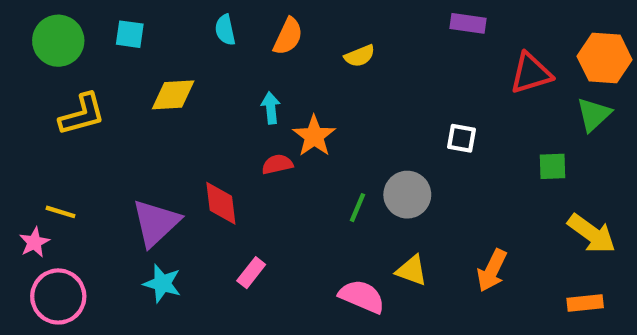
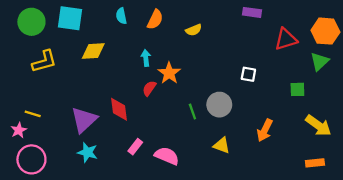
cyan square: (130, 34) -> (70, 18), size x1.6
red semicircle: (277, 164) -> (149, 88), turned -42
green line: (357, 208) -> (192, 112), turned -42
orange arrow: (492, 270) -> (265, 130), moved
pink semicircle: (362, 296) -> (167, 156), moved

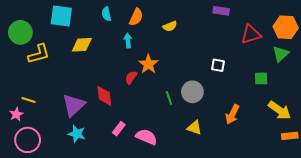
green circle: (31, 22) -> (20, 32), moved
cyan arrow: (146, 58) -> (128, 41), moved
orange rectangle: (315, 163) -> (290, 136), moved

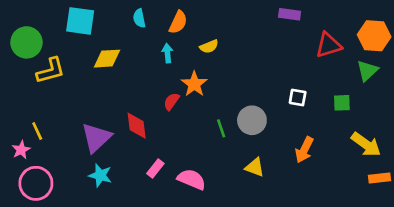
yellow semicircle: (170, 26) -> (209, 46), moved
white square: (218, 65) -> (298, 97), moved
yellow line: (29, 100) -> (37, 131), turned 48

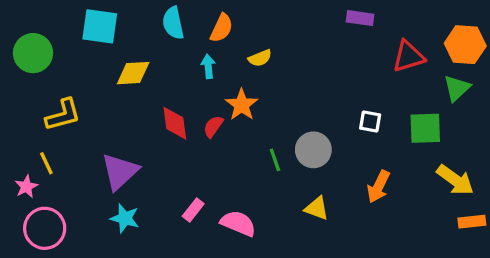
cyan semicircle: (139, 18) -> (173, 23), size x1.4
yellow L-shape: (51, 71) -> (63, 115), moved
green square: (342, 103) -> (425, 128), size x1.5
red diamond: (137, 126) -> (175, 123), moved

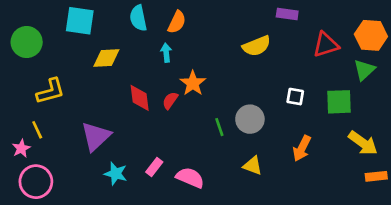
yellow semicircle: (260, 58) -> (257, 46), moved, size x1.5
cyan star: (125, 218) -> (116, 174), moved

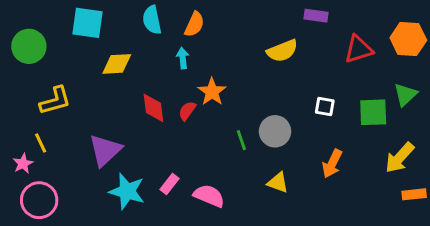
green triangle: (364, 70) -> (405, 95), moved
yellow arrow: (363, 143) -> (400, 158), turned 96
cyan star: (116, 174) -> (127, 191), size x1.4

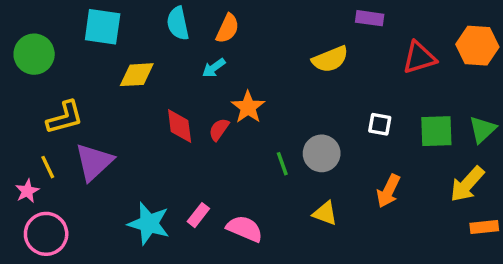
cyan arrow: (183, 58) -> (214, 68), turned -120
green triangle: (405, 95) -> (482, 129), moved
purple triangle: (105, 150) -> (94, 162), moved

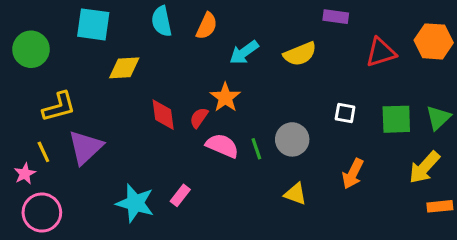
cyan arrow: (214, 68) -> (244, 52), moved, size x1.4
pink semicircle: (245, 229) -> (222, 146), moved

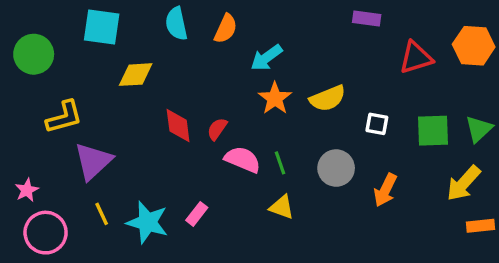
yellow semicircle: (300, 54) -> (328, 98), moved
orange star: (225, 97) -> (275, 98), moved
gray circle: (292, 139) -> (336, 168), moved
yellow line: (43, 152) -> (102, 214), moved
yellow triangle: (295, 194) -> (282, 207), moved

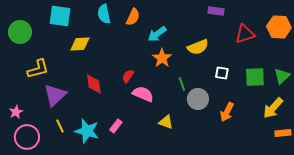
yellow semicircle: (328, 98) -> (198, 47), moved
red diamond: (178, 126) -> (94, 84), moved
green line: (280, 163) -> (182, 84), moved

